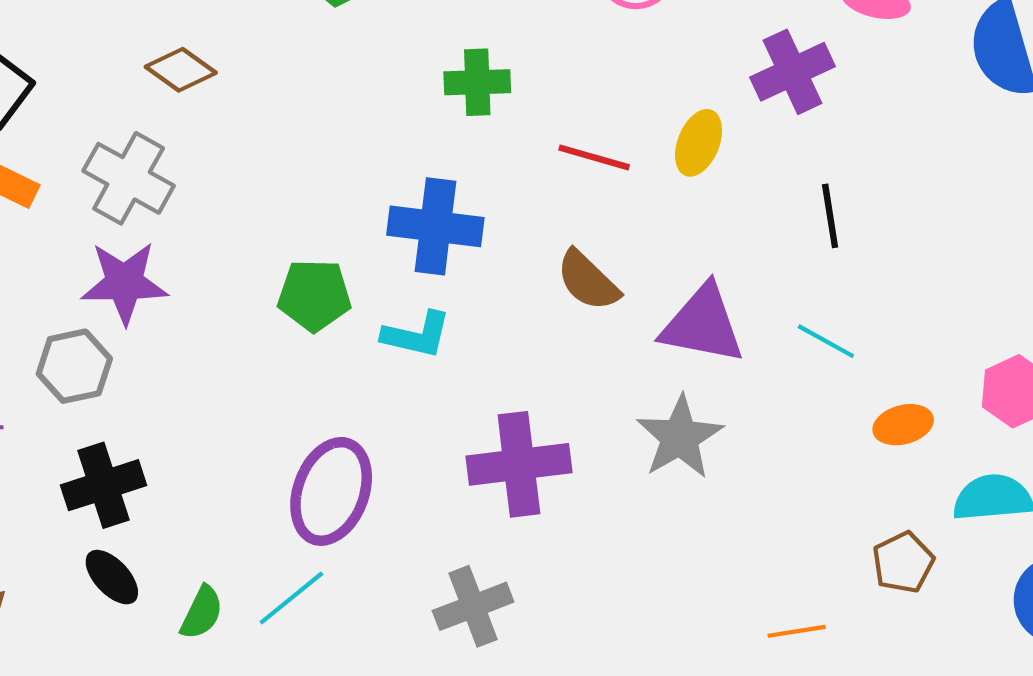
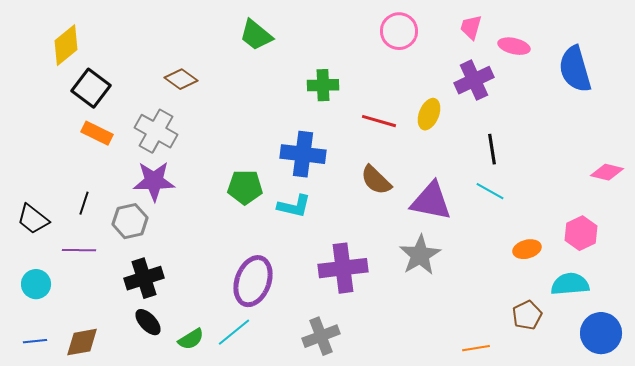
cyan line: (826, 341) -> (490, 191), moved
green semicircle: (202, 613) -> (191, 339), turned 32

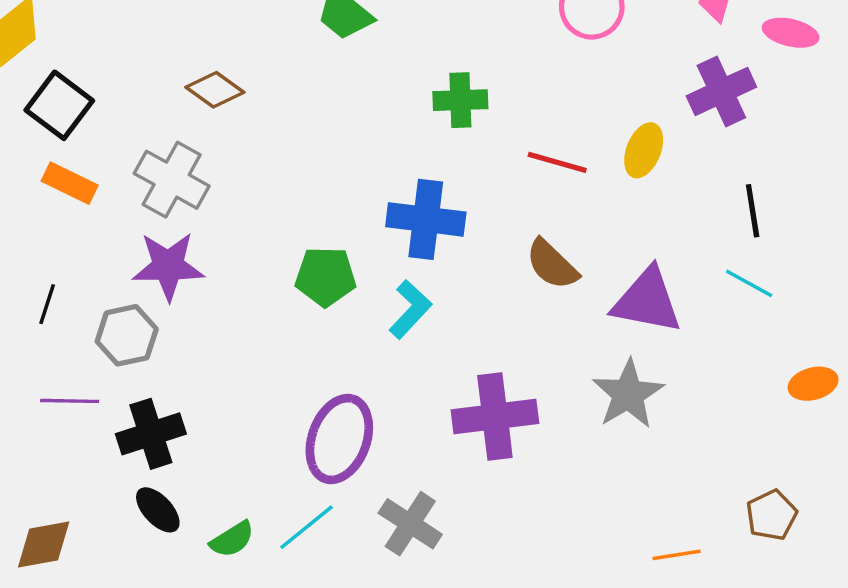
cyan L-shape: (294, 206) -> (410, 309), turned -60
purple line: (79, 250) -> (70, 401), moved
brown pentagon: (527, 315) -> (772, 515), moved
gray cross: (321, 336) -> (410, 524), moved, turned -36
orange line: (476, 348) -> (676, 555), moved

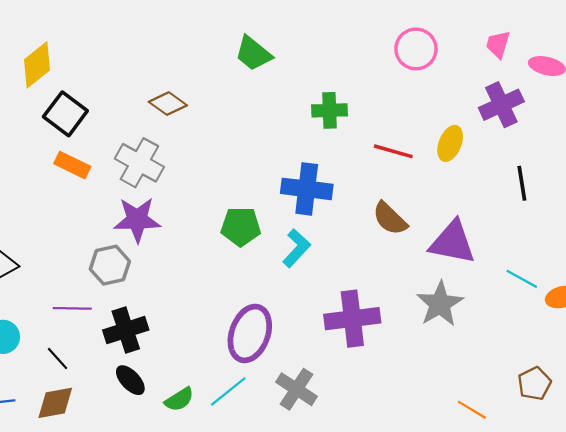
cyan line: (749, 283) -> (522, 279), moved
black line: (47, 304) -> (57, 359), moved, turned -60
orange line: (676, 555) -> (472, 410), turned 40

